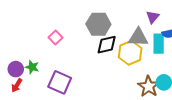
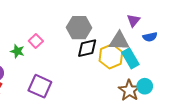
cyan rectangle: (159, 44) -> (130, 58), moved, turned -30
green star: (32, 67) -> (17, 51), moved

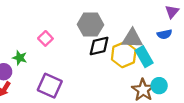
purple triangle: (133, 20) -> (172, 12), moved
green star: (17, 51) -> (20, 58), moved

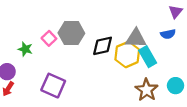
gray hexagon: (90, 25) -> (71, 33), moved
green star: (20, 58) -> (25, 49), moved
cyan circle: (159, 86) -> (176, 86), moved

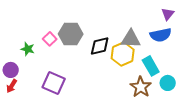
blue semicircle: (168, 34) -> (161, 35), size x1.5
cyan rectangle: (148, 57) -> (151, 66), moved

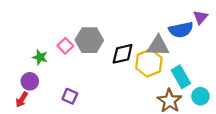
blue semicircle: (161, 35) -> (181, 30), moved
purple circle: (11, 70) -> (30, 81), moved
purple square: (54, 83) -> (70, 96), size x0.6

